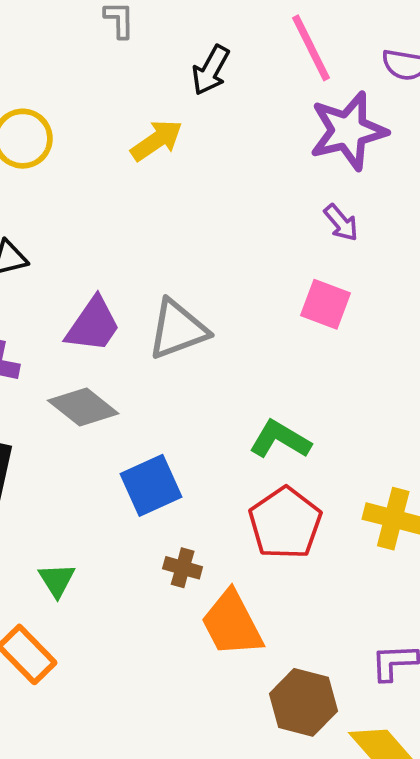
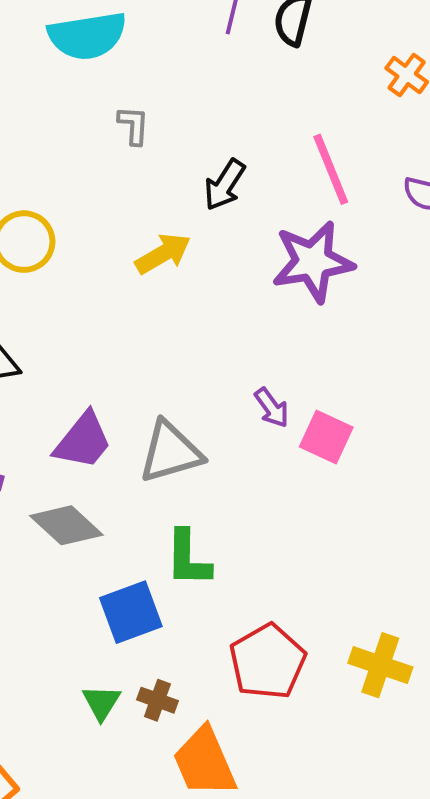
purple star: (348, 131) -> (313, 262), moved
purple arrow: (341, 223) -> (272, 408), moved
green L-shape: (280, 440) -> (188, 558), moved, turned -124
green triangle: (57, 580) -> (101, 702), moved

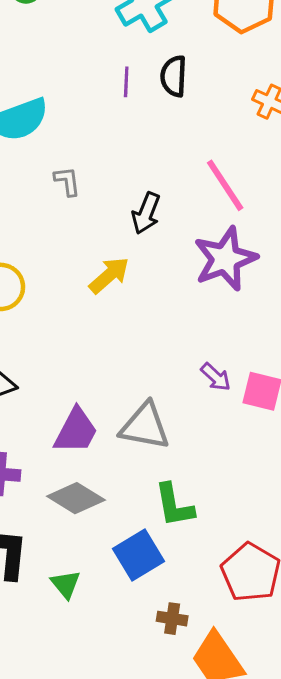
gray triangle: (171, 452) -> (145, 426), turned 38
green triangle: (101, 702) -> (66, 584), moved

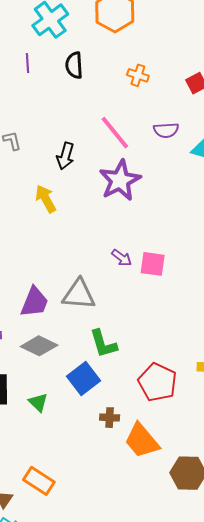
purple line: (126, 82) -> (27, 63), moved
yellow arrow: (109, 275) -> (46, 199), turned -72

